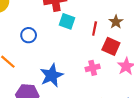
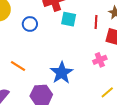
blue circle: (29, 35) -> (30, 24), moved

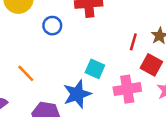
cyan square: (69, 19) -> (95, 69), moved
pink cross: (100, 60) -> (127, 89), size x1.5

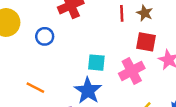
red line: (133, 42) -> (122, 13), moved

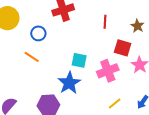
brown star: (145, 13) -> (137, 26), moved
orange line: (35, 88) -> (32, 57), moved

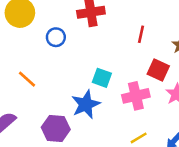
orange line: (32, 57) -> (27, 79), moved

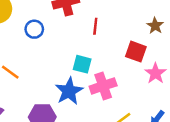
red line: (141, 34) -> (95, 26), moved
pink cross: (136, 96) -> (103, 86), moved

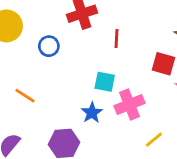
blue star: (69, 91) -> (92, 113), size x0.7

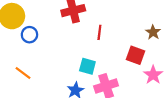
blue circle: (49, 46) -> (29, 35), moved

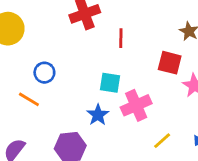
blue circle: (29, 35) -> (44, 73), moved

